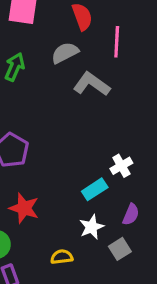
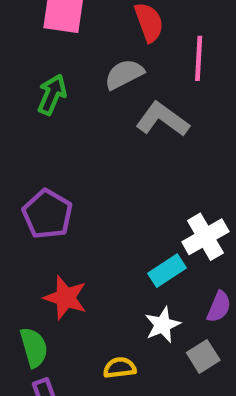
white cross: (121, 166) -> (205, 237), size x1.4

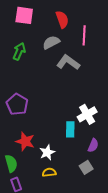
cyan rectangle: (167, 271) -> (70, 129), turned -56
white star: (163, 325) -> (47, 152), moved

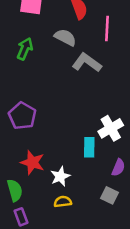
gray semicircle: (51, 42) -> (65, 37), turned 54
gray square: (86, 167) -> (109, 195), turned -32

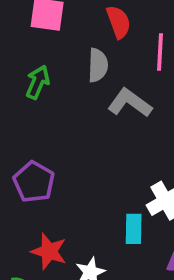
gray semicircle: (65, 37) -> (98, 65), turned 65

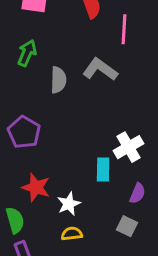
gray semicircle: (98, 65) -> (58, 80), moved

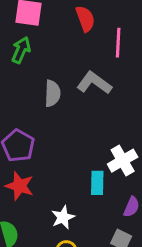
green arrow: (27, 53) -> (21, 50), moved
red star: (36, 187) -> (20, 186), moved

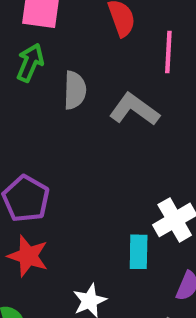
gray semicircle: (52, 93) -> (75, 90), moved

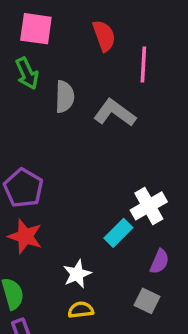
green arrow: (30, 63) -> (27, 73), turned 132
cyan rectangle: (139, 252) -> (118, 233), turned 44

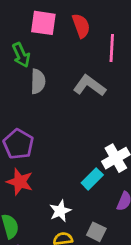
pink square: (36, 29) -> (43, 23), moved
gray semicircle: (65, 97) -> (38, 81), moved
gray square: (147, 301) -> (96, 232), moved

